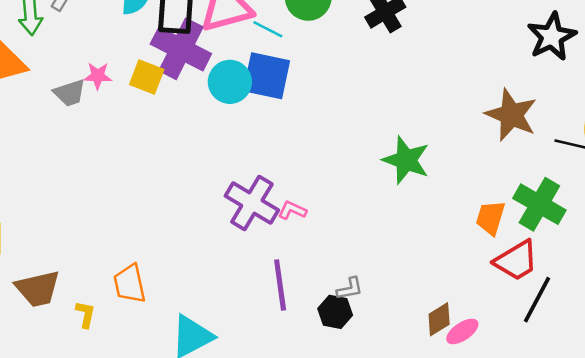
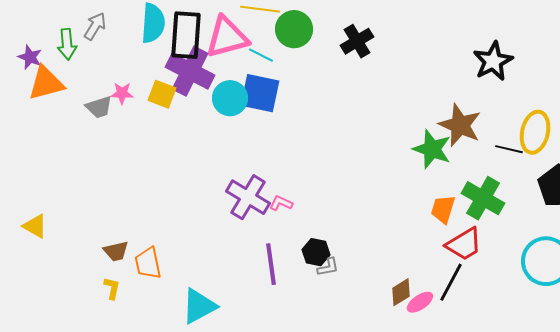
green star: (406, 160) -> (432, 149), moved
brown trapezoid: (38, 289) -> (116, 251), moved, size x0.7
black line: (537, 300) -> (451, 282), moved
black hexagon: (335, 312) -> (316, 252), moved

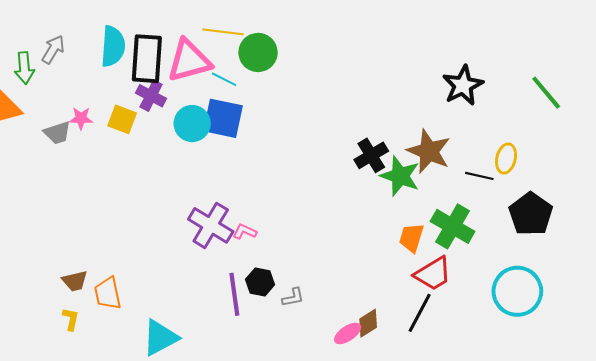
black cross: (357, 41) -> (371, 155), moved
purple cross: (190, 71) -> (151, 96), size x0.6
yellow ellipse: (535, 132) -> (506, 158), size x0.7
black hexagon: (316, 252) -> (260, 282), moved
pink ellipse: (420, 302) -> (348, 333), moved

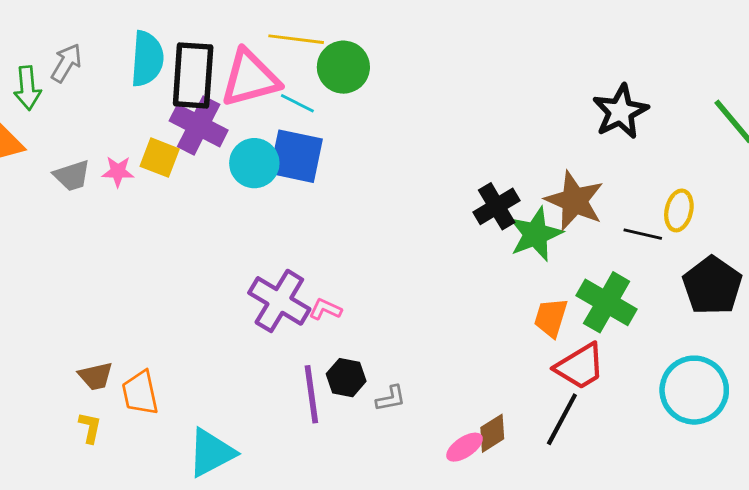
purple cross: (151, 96) -> (199, 126), size x1.4
pink star: (81, 118) -> (118, 171), moved
green star: (400, 176) -> (536, 234), turned 30

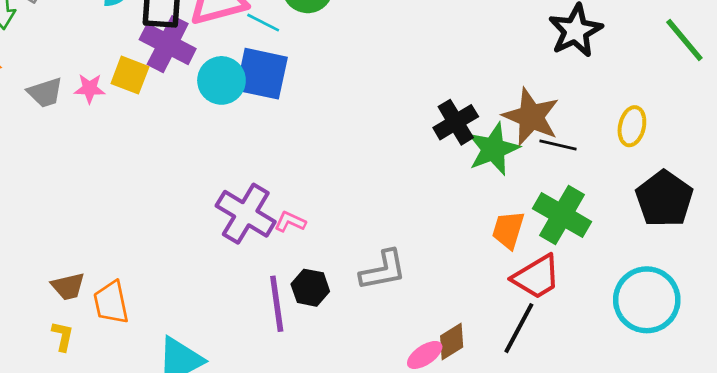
black line: (643, 234) -> (558, 145), moved
gray L-shape: (391, 398) -> (383, 270), moved, size x1.6

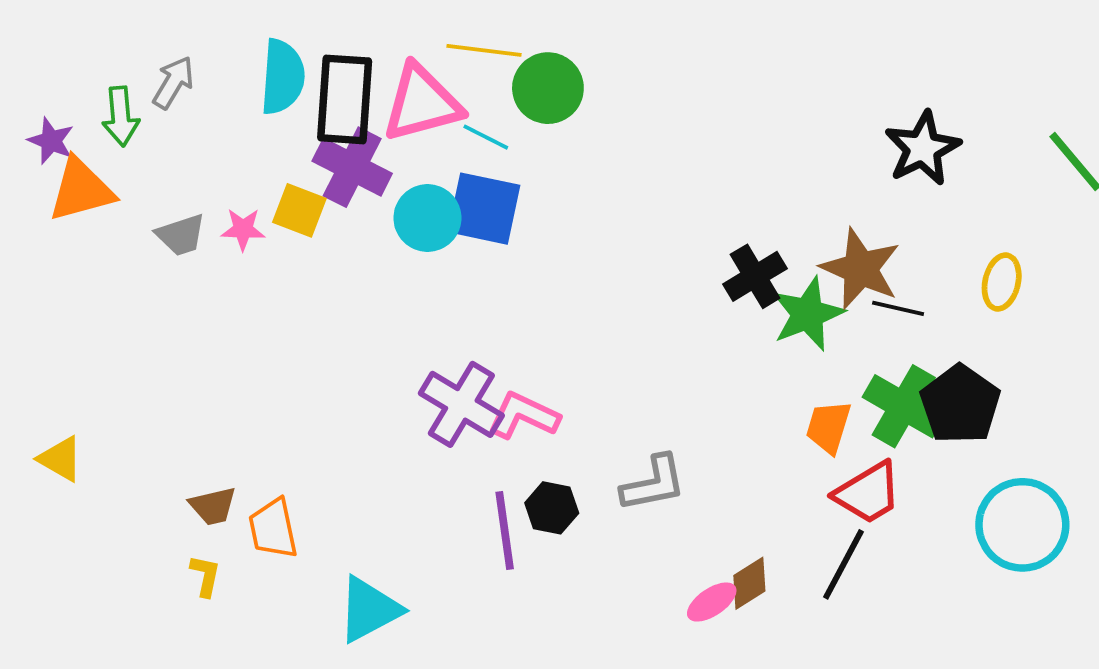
black pentagon: (664, 199) -> (960, 404), moved
pink L-shape: (290, 222) -> (523, 416), size x1.6

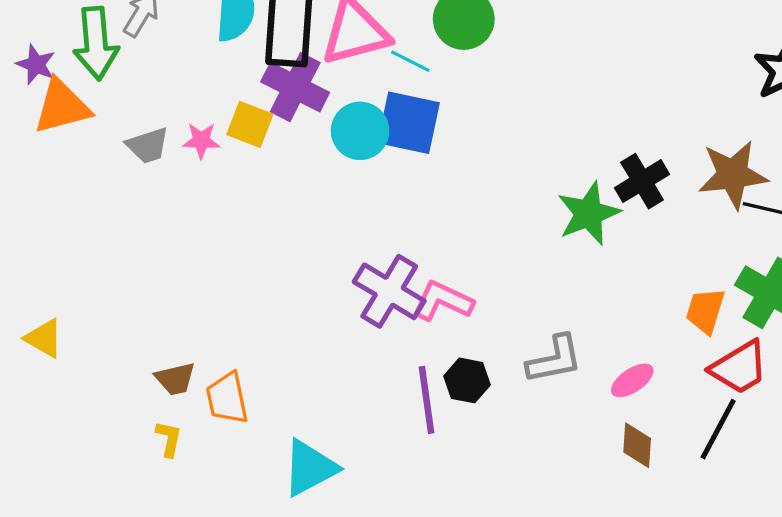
green arrow: (121, 116) -> (96, 43), size x1.4
brown star: (860, 269) -> (733, 175), turned -30
green star: (808, 314) -> (589, 213), moved
brown diamond: (749, 583) -> (637, 445), turned -54
pink ellipse: (712, 602) -> (632, 380), moved

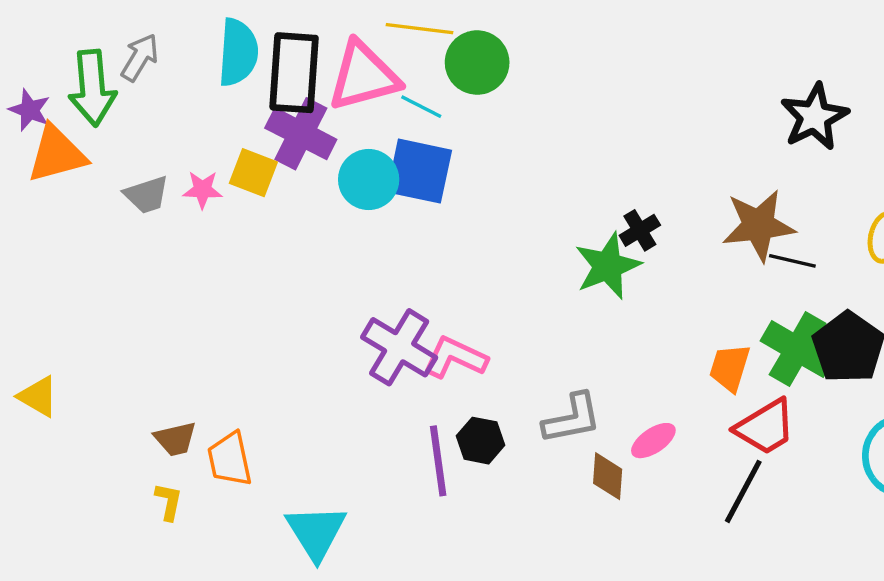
black cross: (642, 181) -> (640, 230), moved, size x0.7
brown diamond: (637, 445) -> (608, 476), moved
cyan triangle: (310, 468) -> (316, 532), turned -34

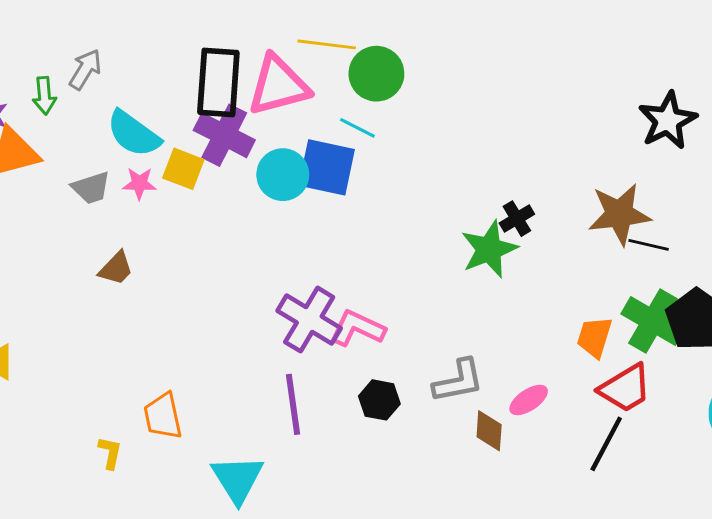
cyan semicircle: (238, 52) -> (134, 134), moved, turned 122
green arrow: (92, 88) -> (44, 96), size x0.6
cyan line: (421, 107) -> (357, 128), moved
brown trapezoid: (175, 439) -> (116, 268), moved, turned -33
purple line: (438, 461) -> (293, 404), moved

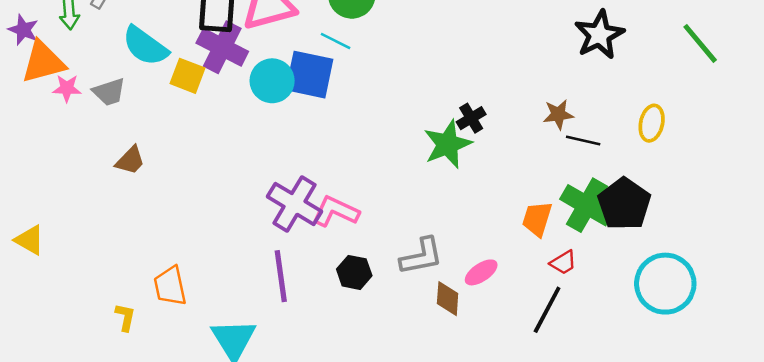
pink star: (139, 183) -> (67, 88), moved
brown star: (619, 214) -> (558, 114), size x0.6
red trapezoid: (625, 388) -> (563, 262), size x0.6

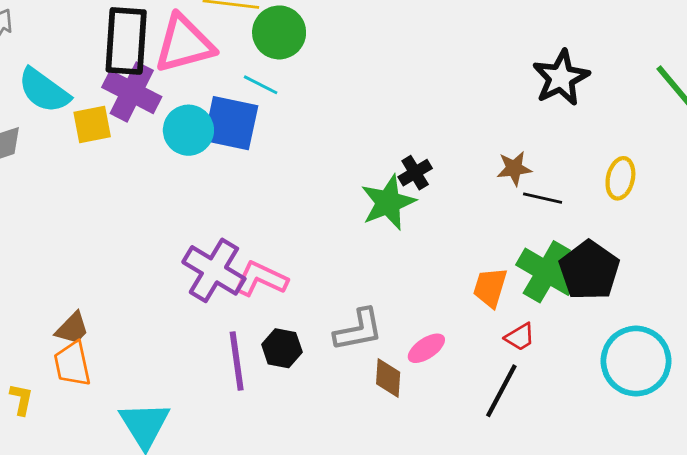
yellow square: (188, 76) -> (92, 125), turned -32
brown trapezoid: (130, 160) -> (72, 328), moved
purple line: (281, 276) -> (237, 361), moved

